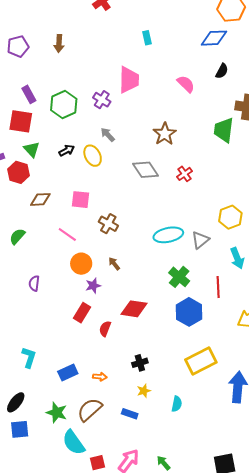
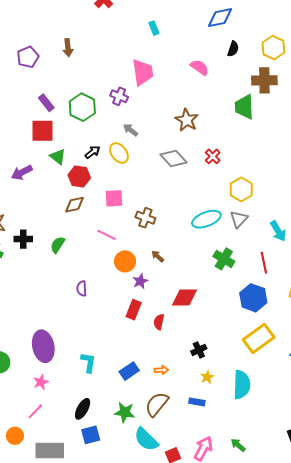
red hexagon: (19, 172) -> (79, 177), moved
yellow hexagon: (230, 217) -> (241, 189), moved
blue hexagon: (189, 312) -> (253, 298), moved
cyan semicircle: (177, 404) -> (242, 385), size x1.8

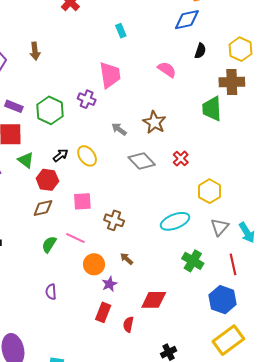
purple rectangle: (46, 103) -> (14, 106), turned -30
gray arrow: (131, 130) -> (119, 129), moved
gray triangle: (239, 219) -> (220, 227), moved
green semicircle: (58, 245) -> (49, 244), moved

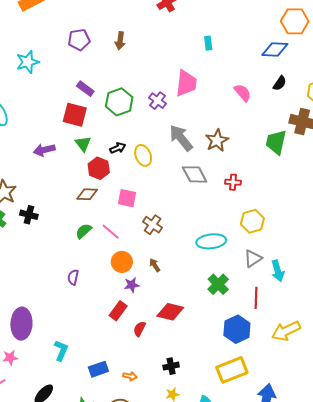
gray arrow: (119, 129) -> (181, 138), size x1.8
red cross: (181, 159) -> (233, 182), turned 35

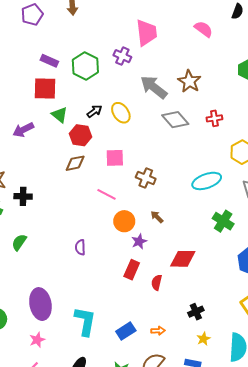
green semicircle: (84, 231) -> (19, 242), moved
cyan L-shape: (61, 350) -> (85, 321), size x1.4

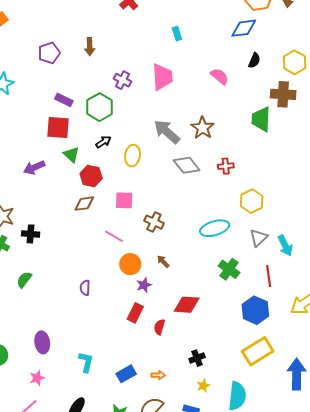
purple cross: (122, 56) -> (122, 80), moved
black arrow: (94, 111) -> (103, 142), moved
yellow ellipse: (121, 113) -> (133, 156), turned 40
purple ellipse: (40, 304) -> (42, 342), size x0.7
cyan L-shape: (85, 321) -> (86, 362), size x0.7

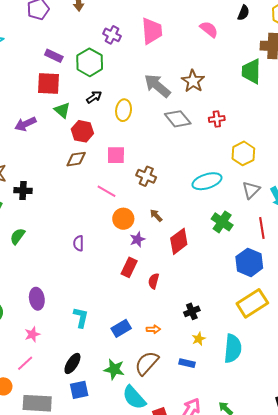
red diamond: (187, 305) -> (179, 241), moved, turned -40

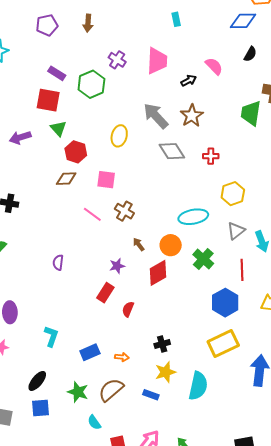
black arrow: (94, 97) -> (189, 81), moved
brown cross: (146, 176) -> (124, 211), moved
orange circle: (123, 219) -> (171, 245), moved
yellow star: (199, 339) -> (165, 372), size x1.5
cyan semicircle: (134, 398) -> (94, 422), size x0.6

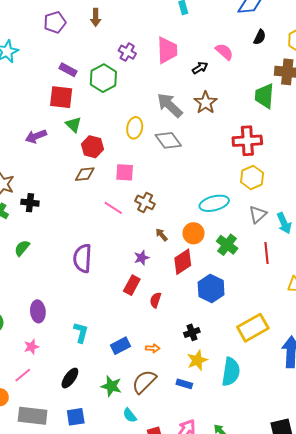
gray diamond: (172, 151) -> (168, 140), moved
red cross: (211, 156) -> (247, 141), moved, size x1.8
purple semicircle: (58, 262) -> (83, 258), size x1.8
blue hexagon: (225, 303) -> (211, 289), moved
blue square: (41, 408) -> (76, 417), moved

